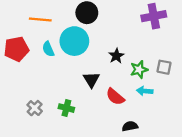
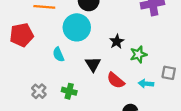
cyan semicircle: (48, 49) -> (58, 54), moved
gray square: (164, 67) -> (169, 73), moved
cyan arrow: (145, 91) -> (146, 84), moved

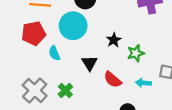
red pentagon: (22, 35) -> (34, 33), moved
gray cross: (39, 91) -> (35, 91), size x1.6
green cross: (69, 91) -> (65, 91), turned 32

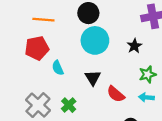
cyan circle: (73, 26) -> (95, 40), moved
black star: (114, 40) -> (134, 46), moved
green star: (136, 53) -> (148, 74), moved

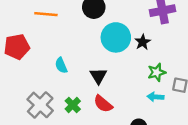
cyan circle: (95, 40) -> (116, 37), moved
red pentagon: (37, 48) -> (17, 47), moved
red semicircle: (116, 94) -> (103, 104), moved

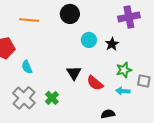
cyan circle: (116, 37) -> (89, 40), size x0.6
cyan semicircle: (61, 65) -> (27, 67), moved
red semicircle: (103, 104) -> (95, 83), moved

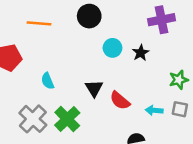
cyan semicircle: (27, 67) -> (48, 81), moved
green star: (124, 70) -> (179, 80), moved
gray square: (144, 81) -> (180, 109), moved
green cross: (52, 98) -> (67, 119), size x1.5

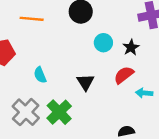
red semicircle: (120, 101) -> (124, 75), moved, turned 102
cyan arrow: (154, 110) -> (144, 93), moved

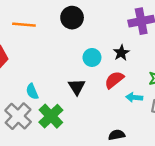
cyan circle: (103, 43) -> (92, 57), moved
cyan semicircle: (40, 75) -> (32, 91), moved

